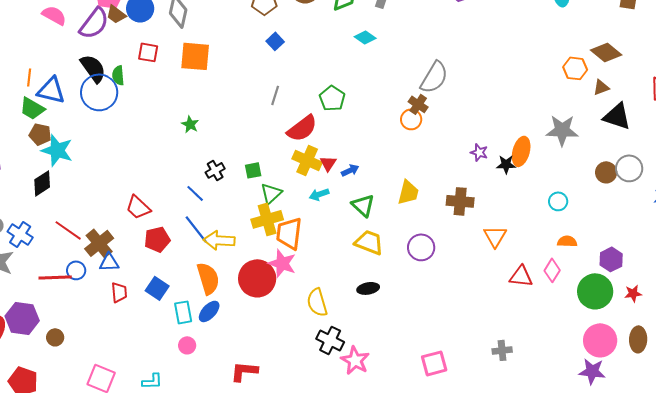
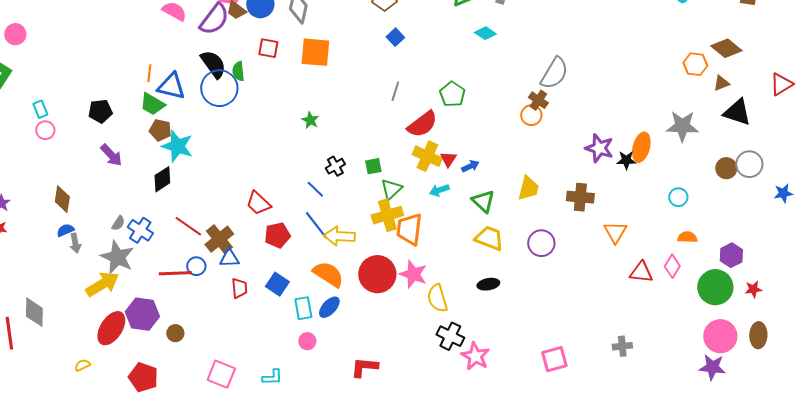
purple star: (479, 152) -> (599, 148), size x1.6
pink star: (282, 263) -> (413, 274), moved
orange semicircle: (208, 278) -> (328, 274), turned -40

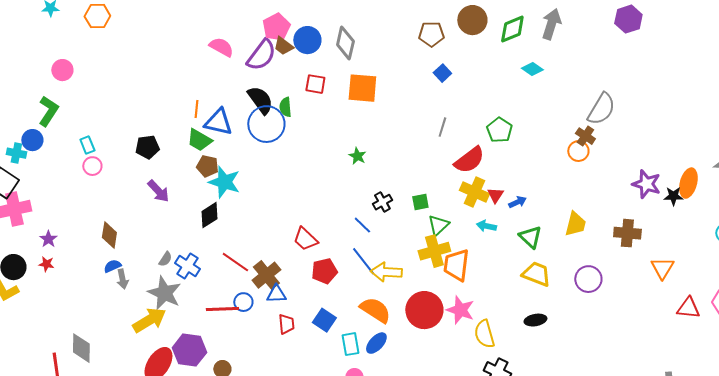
cyan arrow: (439, 190) -> (486, 226), turned 30

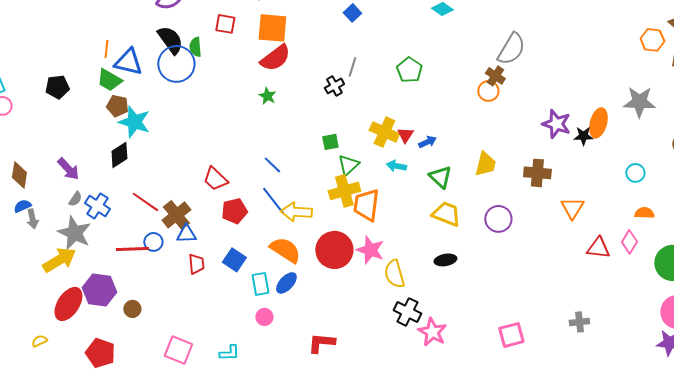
red semicircle: (469, 160) -> (275, 58), moved
purple arrow: (158, 191) -> (68, 169), moved
black cross: (382, 202) -> (334, 86), moved

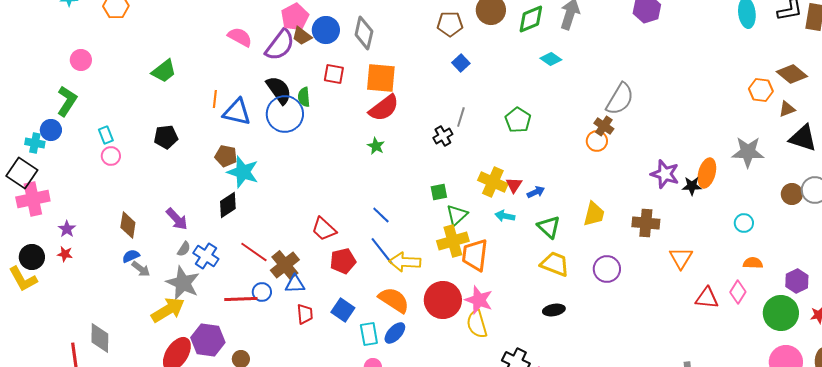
green trapezoid: (109, 80) -> (164, 71), moved, turned -68
gray arrow: (32, 219) -> (141, 269), turned -42
yellow semicircle: (394, 274) -> (477, 324), moved

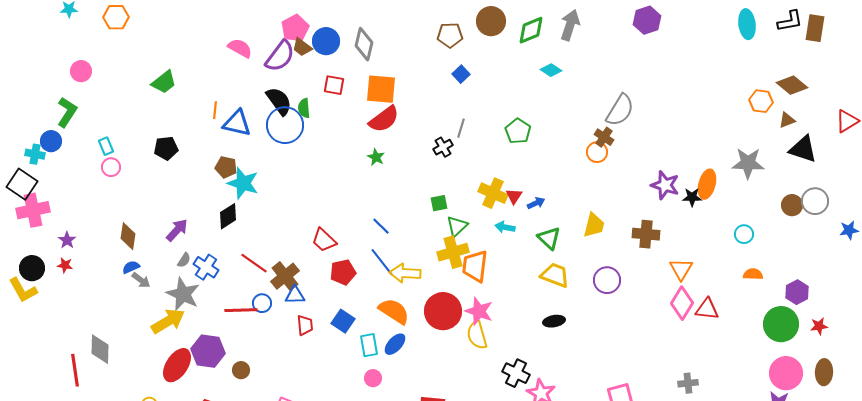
purple arrow: (177, 219) -> (177, 230), turned -95
pink diamond: (738, 292) -> (682, 303), moved, size x1.4

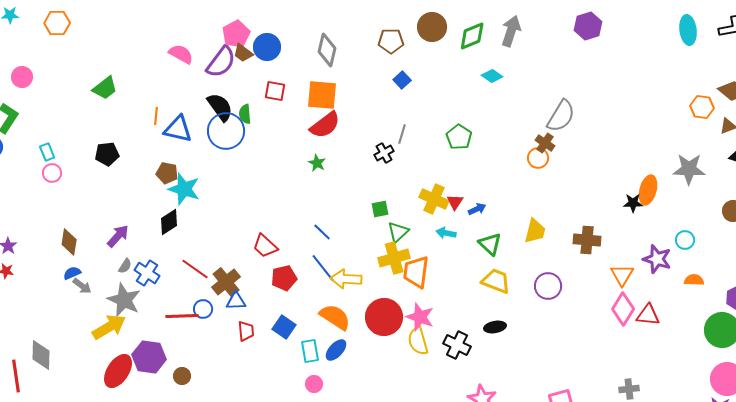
gray diamond: (364, 44) -> (327, 50), moved
purple star: (665, 185) -> (657, 259), moved
black cross: (516, 373) -> (457, 345), moved

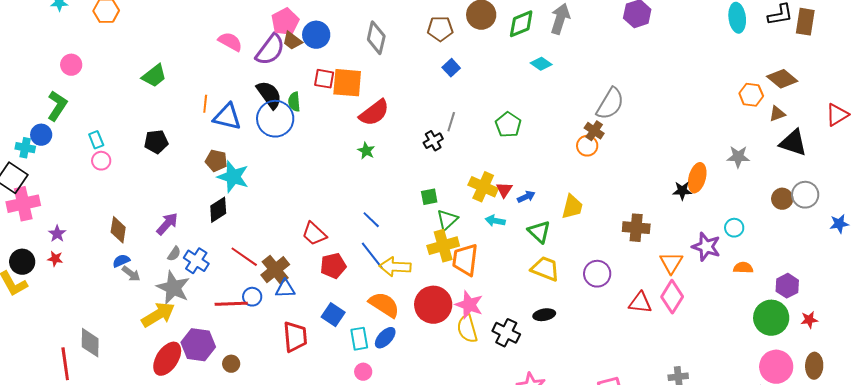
orange square: (322, 95) -> (347, 83), moved
gray star: (689, 169) -> (738, 157), size x0.7
yellow trapezoid: (535, 231) -> (572, 207), moved
red triangle: (648, 315) -> (640, 303), moved
red trapezoid: (246, 331) -> (295, 337), moved, size x1.5

